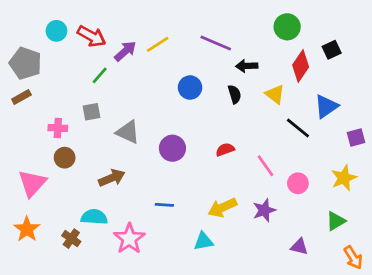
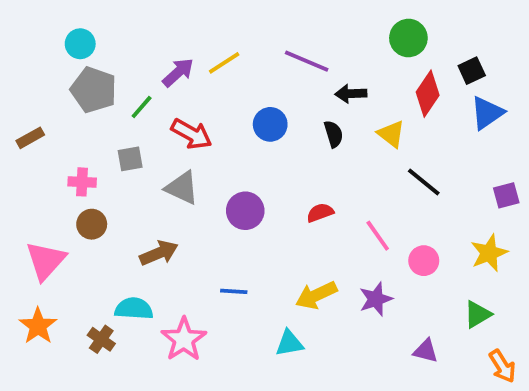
red arrow: (92, 36) -> (192, 134), moved
gray pentagon: (25, 63) -> (94, 90), moved
blue triangle: (326, 106) -> (487, 113), moved

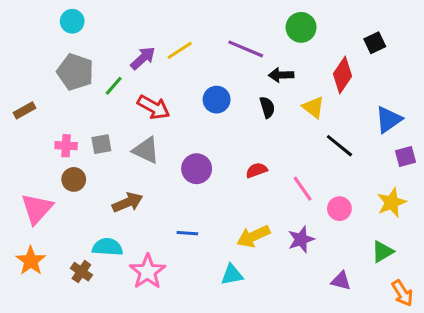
green circle: (408, 38) -> (301, 27), moved
cyan circle: (80, 44) -> (72, 21), moved
black square: (472, 71) -> (375, 43), moved
blue triangle: (487, 113) -> (389, 120), moved
gray square: (130, 159) -> (101, 144), moved

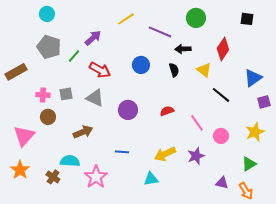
black square: (375, 43) -> (247, 19), moved, turned 32
yellow line: (180, 50) -> (126, 19), moved
brown rectangle: (25, 110) -> (16, 72), size x1.5
orange arrow: (402, 293) -> (246, 191), moved

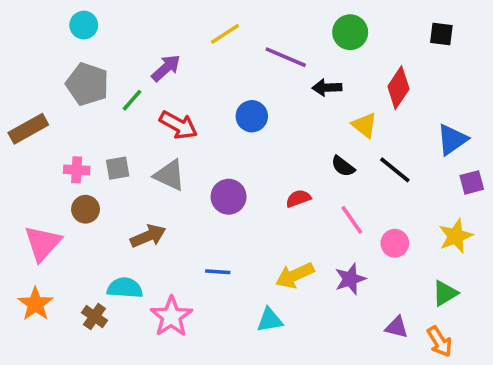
black semicircle: (174, 70) -> (343, 166), moved, turned 144

